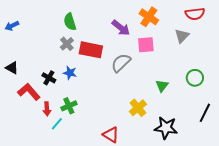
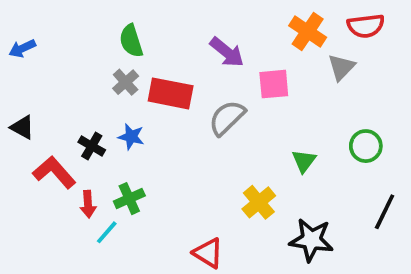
orange cross: (149, 17) -> (308, 32), moved

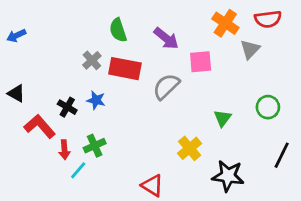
green semicircle: (131, 41) -> (118, 30), moved

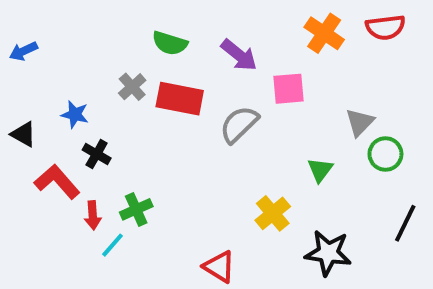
green semicircle: (118, 30) -> (170, 43), turned -55
gray triangle: (250, 49) -> (360, 122), moved
blue star: (96, 100) -> (75, 114), moved

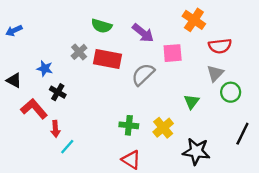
red semicircle: (385, 27) -> (220, 46), moved
green cross: (136, 209) -> (129, 125), moved, turned 30

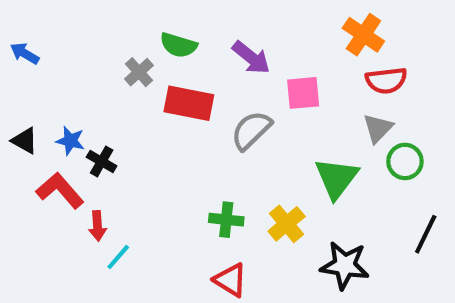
orange cross: (194, 20) -> (363, 35), moved
blue arrow: (14, 31) -> (25, 53), turned 56
gray cross: (79, 52) -> (139, 72), moved
blue star: (45, 69) -> (70, 141), moved
green triangle: (192, 102) -> (336, 178), size x1.6

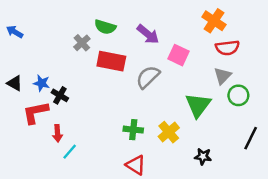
pink square: (303, 93) -> (179, 55), turned 30
red L-shape: (60, 191) -> (35, 112), turned -60
black star: (345, 265) -> (203, 156), size x0.6

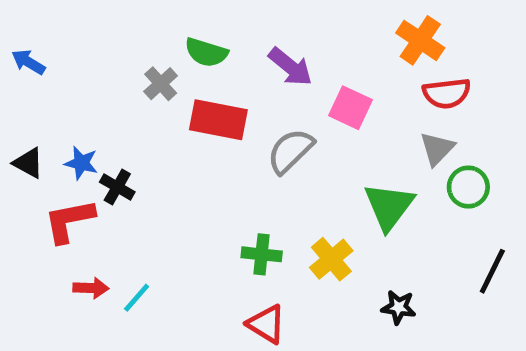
red arrow: (57, 133) -> (91, 288), moved, turned -84

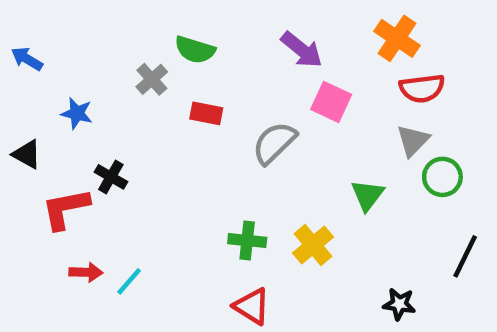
purple arrow: (290, 67) -> (302, 50), moved
red rectangle: (218, 120) -> (206, 113), size x0.6
blue star: (81, 163) -> (77, 113), moved
green triangle: (389, 206) -> (367, 195), size x0.7
black star: (399, 307) -> (399, 304), moved

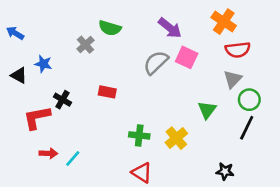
red rectangle: (206, 113) -> (107, 92), moved
gray semicircle: (274, 143) -> (156, 63), moved
black triangle: (27, 154) -> (19, 75), moved
black line: (465, 256) -> (247, 128), moved

